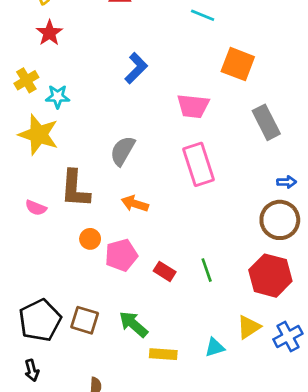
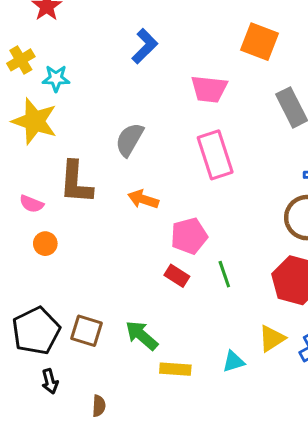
orange circle: (90, 239) -> (45, 244), moved
pink pentagon: (121, 255) -> (189, 236), moved
black arrow: (32, 370) -> (50, 381), moved

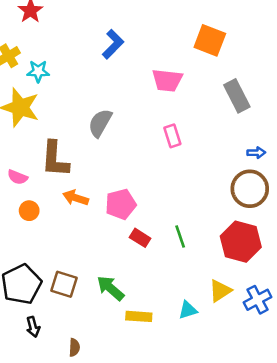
pink rectangle: (215, 155) -> (172, 136), size x0.6
orange arrow: (143, 199) -> (76, 198), moved
pink pentagon: (189, 236) -> (121, 204), moved

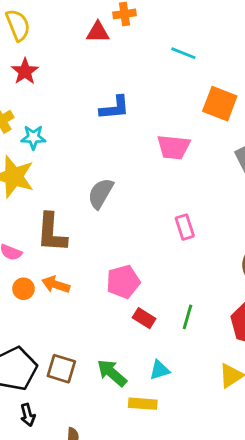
blue L-shape: (113, 44) -> (115, 108), turned 40
pink rectangle: (172, 136) -> (185, 227), moved
orange arrow: (76, 198) -> (56, 285), moved
green line: (180, 236) -> (188, 317), turned 35
cyan triangle: (188, 310) -> (160, 370), moved

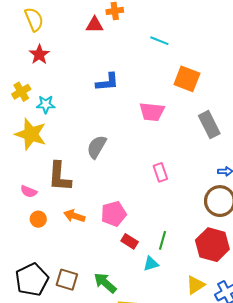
orange arrow: (56, 285) -> (74, 216), moved
cyan triangle: (160, 370) -> (151, 264), moved

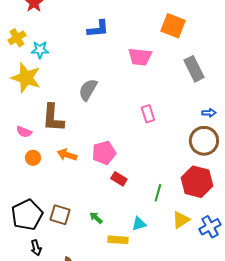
green line: (163, 240) -> (158, 193), moved
cyan triangle: (151, 264) -> (139, 224), moved
green arrow: (105, 283) -> (96, 218), size x0.6

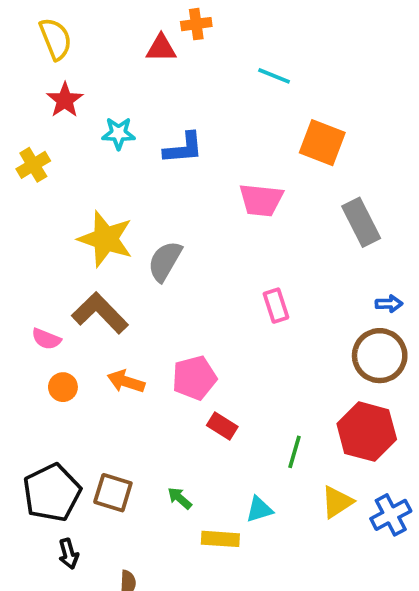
cyan star: (40, 50) -> (119, 133), moved
yellow star: (26, 78) -> (106, 239), moved
brown L-shape: (53, 118) -> (100, 313), turned 132

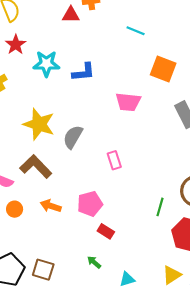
cyan star: (119, 133) -> (46, 64), size x1.4
pink rectangle: (276, 306) -> (114, 160), moved
green line: (294, 452) -> (160, 207), moved
green arrow: (180, 498) -> (94, 262), moved

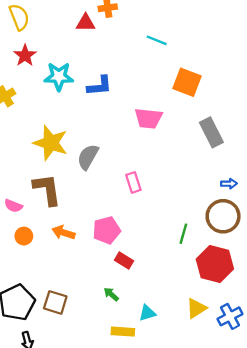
brown L-shape: (36, 167) -> (47, 189), turned 36

